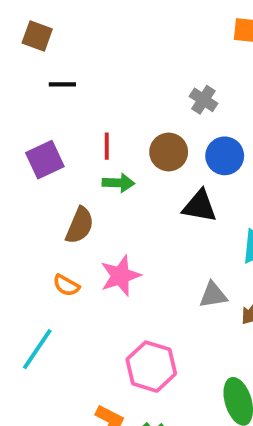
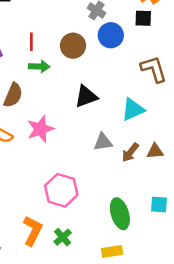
blue circle: (225, 156) -> (111, 35), moved
black triangle: (200, 206) -> (86, 96), moved, turned -30

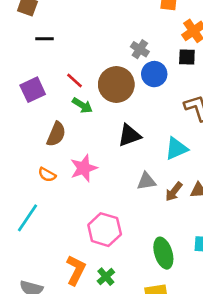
red line: (31, 42) -> (74, 81), turned -48
brown circle: (73, 46) -> (116, 84), size x1.4
green arrow: (39, 67) -> (82, 105), turned 30

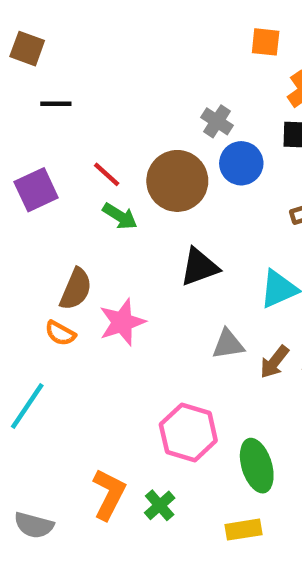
brown semicircle: (56, 134) -> (76, 289), moved
pink hexagon: (105, 230) -> (188, 432), moved

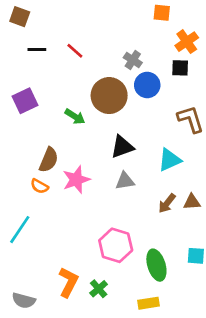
red line: (107, 174) -> (75, 51), moved
gray triangle: (228, 344) -> (125, 181), moved

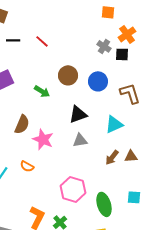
gray cross: (133, 60) -> (104, 46), moved
blue circle: (147, 85) -> (98, 81), moved
brown circle: (109, 96) -> (68, 75), size x0.7
pink star: (76, 180) -> (43, 139), turned -30
orange semicircle: (39, 186) -> (27, 166), moved

